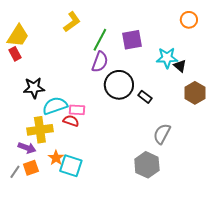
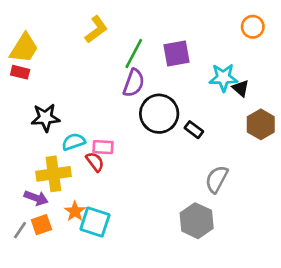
red rectangle: (15, 54) -> (20, 72), turned -48
cyan semicircle: (55, 106) -> (74, 142), size x0.7
red semicircle: (71, 121) -> (95, 162), turned 35

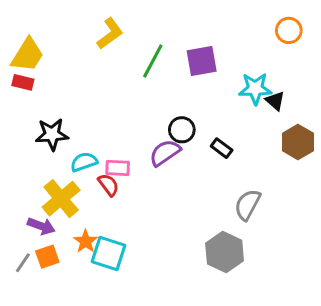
purple semicircle: (134, 83) -> (165, 153), moved, turned -144
black circle: (159, 114) -> (182, 130), size x0.6
yellow cross: (53, 174) -> (61, 199), turned -32

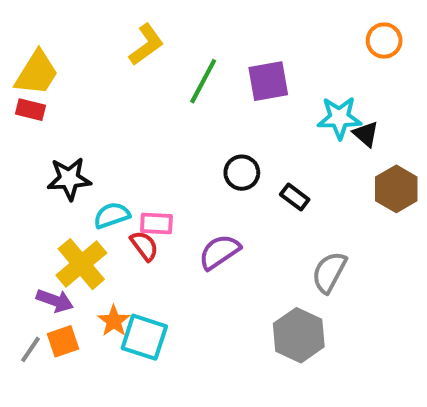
purple semicircle: (165, 153) -> (219, 252), moved

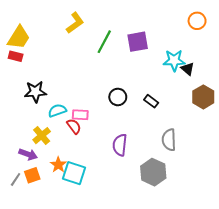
black circle: (242, 173) -> (118, 97), moved
purple semicircle: (219, 252) -> (120, 145), moved, turned -50
yellow cross: (81, 264) -> (42, 136), size x0.7
gray semicircle: (329, 272) -> (169, 140), turned -30

